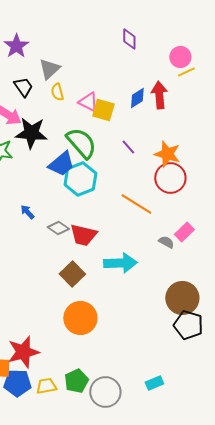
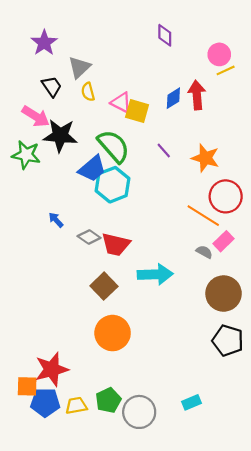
red circle: (170, 178) -> (226, 196), moved
orange line: (136, 204) -> (203, 216), moved
brown circle: (182, 298) -> (224, 294), moved

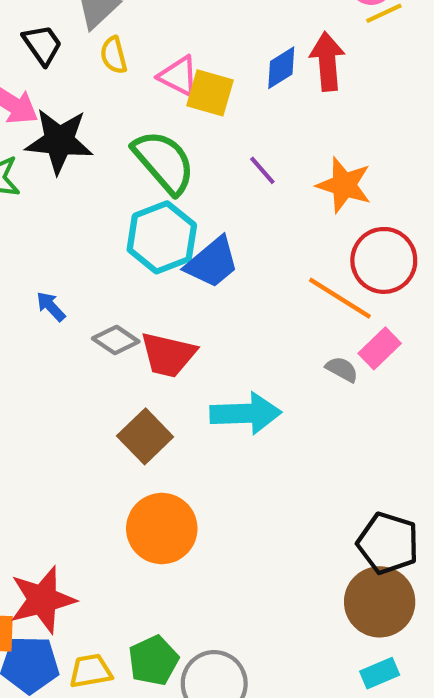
blue trapezoid: (92, 169) -> (212, 263), moved
brown circle: (224, 294) -> (380, 602), moved
cyan rectangle: (191, 402) -> (380, 673), moved

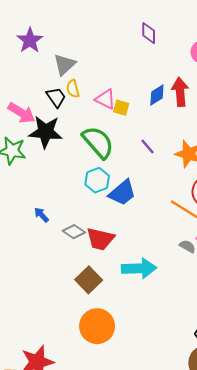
black trapezoid: (42, 45) -> (56, 97), moved
yellow square: (210, 93) -> (121, 108), size x0.7
cyan hexagon: (162, 237) -> (97, 180), size x0.7

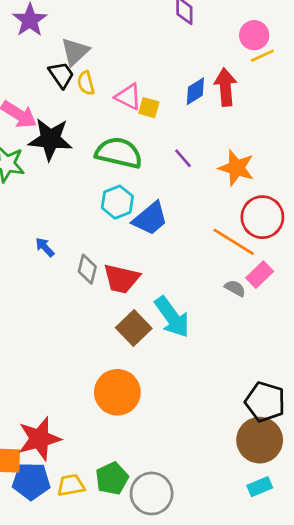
black trapezoid: (56, 97) -> (61, 75), moved
green semicircle: (98, 142) -> (119, 153), turned -36
gray diamond: (74, 232) -> (87, 269), turned 70
cyan arrow: (139, 268) -> (172, 317), turned 56
brown square: (89, 280) -> (134, 328), moved

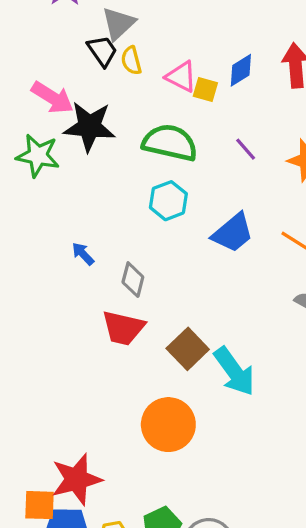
blue diamond: (195, 91) -> (241, 70), moved
blue trapezoid: (150, 219) -> (233, 233), moved
red trapezoid: (121, 279) -> (123, 328), moved
cyan arrow: (172, 317) -> (234, 371), moved

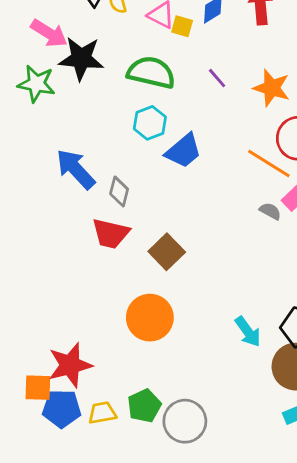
blue trapezoid: (233, 233) -> (183, 151), moved
blue arrow: (83, 254) -> (76, 169), size x2.0
cyan arrow: (234, 371) -> (248, 332), moved, size x0.7

